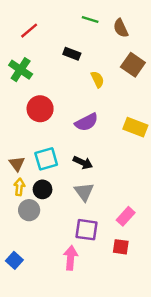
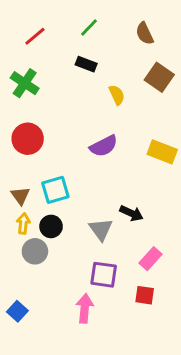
green line: (90, 20) -> (89, 28), moved, turned -63
red circle: (40, 109) -> (28, 139), moved
black arrow: (83, 163) -> (131, 213), moved

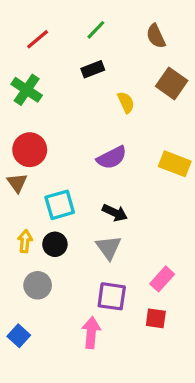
black rectangle: (86, 64) -> (93, 69), turned -42
brown triangle: (20, 196) -> (17, 183), moved
black arrow: (131, 213) -> (115, 213), moved
gray circle: (35, 251) -> (38, 285), moved

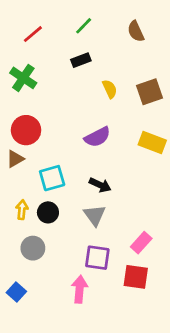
brown square: (172, 83) -> (149, 92), moved, turned 36
brown triangle: (17, 183) -> (15, 159), turned 36
red square: (156, 318) -> (136, 277), size x1.4

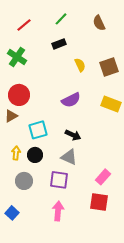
gray triangle: (95, 215) -> (69, 157), turned -30
purple square: (97, 258) -> (59, 180), moved

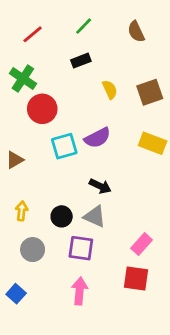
red circle: (19, 95) -> (42, 109), moved
cyan square: (38, 130) -> (64, 146), moved
black circle: (35, 155) -> (62, 216), moved

